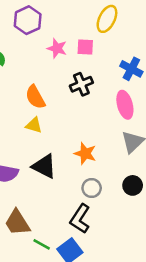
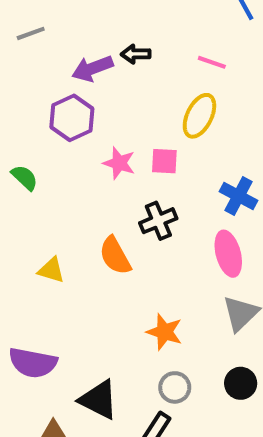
orange semicircle: (35, 97) -> (115, 256), moved
yellow triangle: (34, 125) -> (51, 270), moved
black triangle: (44, 166) -> (99, 400), moved

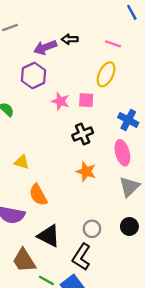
orange semicircle: (115, 256) -> (38, 195), moved
orange star: (164, 332) -> (86, 171), moved

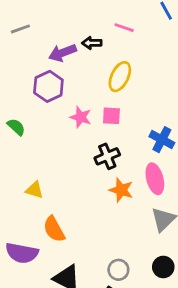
pink line: (113, 44) -> (124, 28), moved
yellow ellipse: (106, 74) -> (120, 77), moved
orange star: (86, 171) -> (121, 190), moved

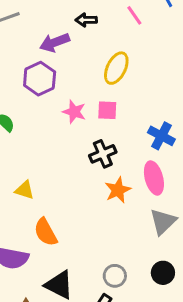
pink line: (124, 28) -> (134, 15), moved, turned 36
black arrow: (92, 43) -> (86, 20), moved
orange star: (121, 190) -> (118, 190), turned 30

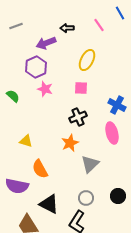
pink star: (74, 112) -> (45, 89), moved
orange star: (118, 190) -> (70, 143), moved
gray triangle: (163, 222) -> (90, 164), moved

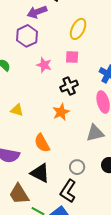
pink star: (45, 89) -> (44, 65), moved
gray triangle: (90, 164) -> (95, 133), moved, turned 30
orange semicircle: (40, 169) -> (42, 143), moved

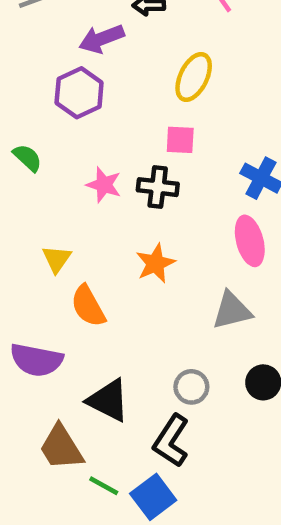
pink star: (44, 65) -> (104, 185), moved
black cross: (69, 86) -> (158, 187), moved, turned 30
yellow triangle: (17, 110) -> (57, 259), turned 48
orange semicircle: (42, 143) -> (88, 306), moved

